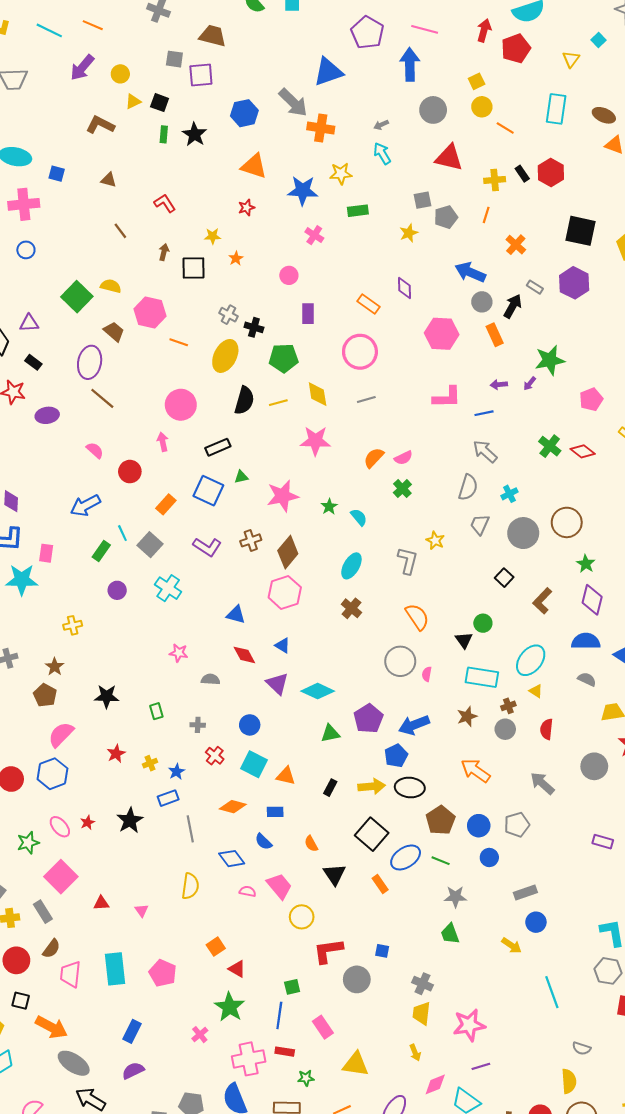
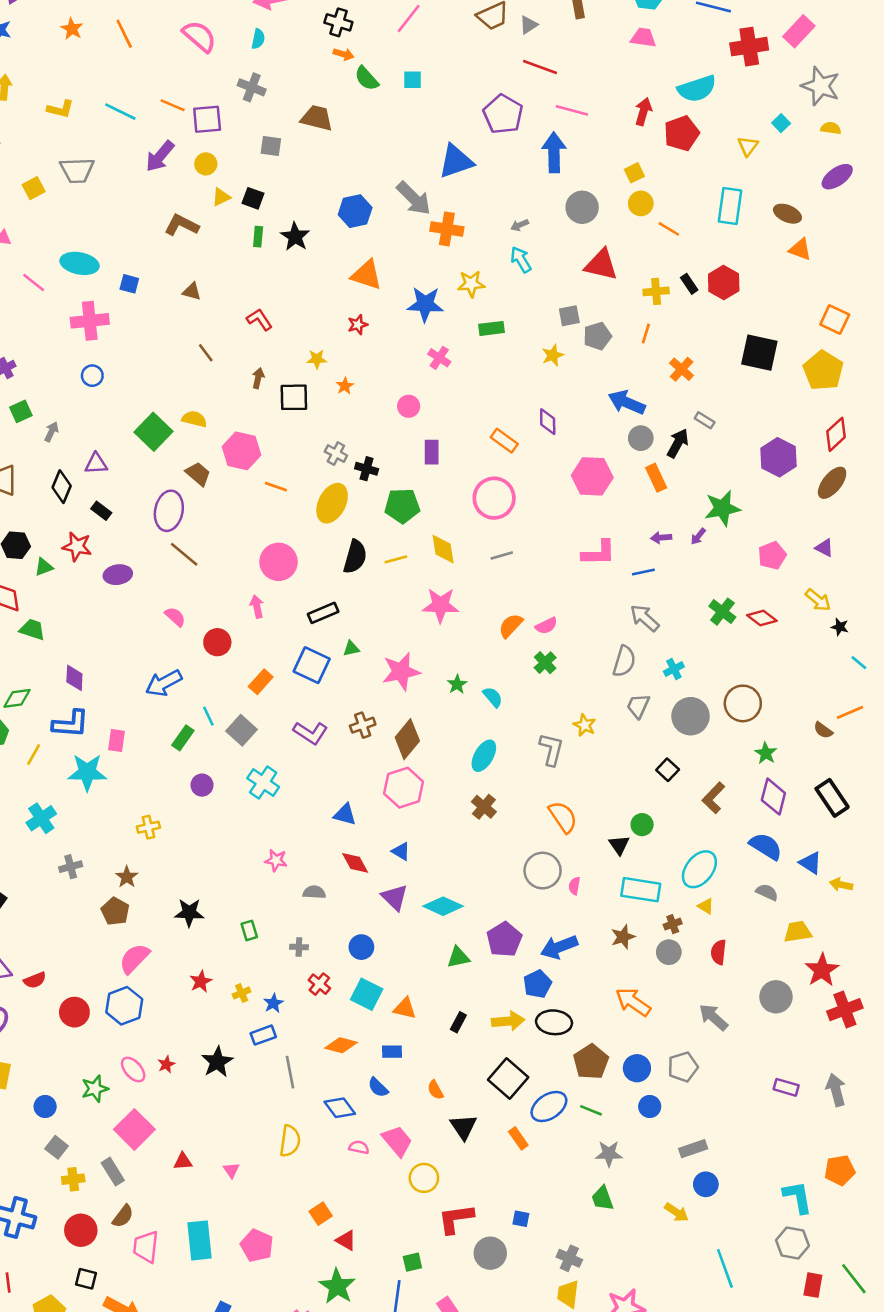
purple square: (201, 75) -> (207, 119), moved
purple hexagon: (574, 283) -> (779, 457), moved
blue semicircle: (586, 641) -> (766, 846), turned 32

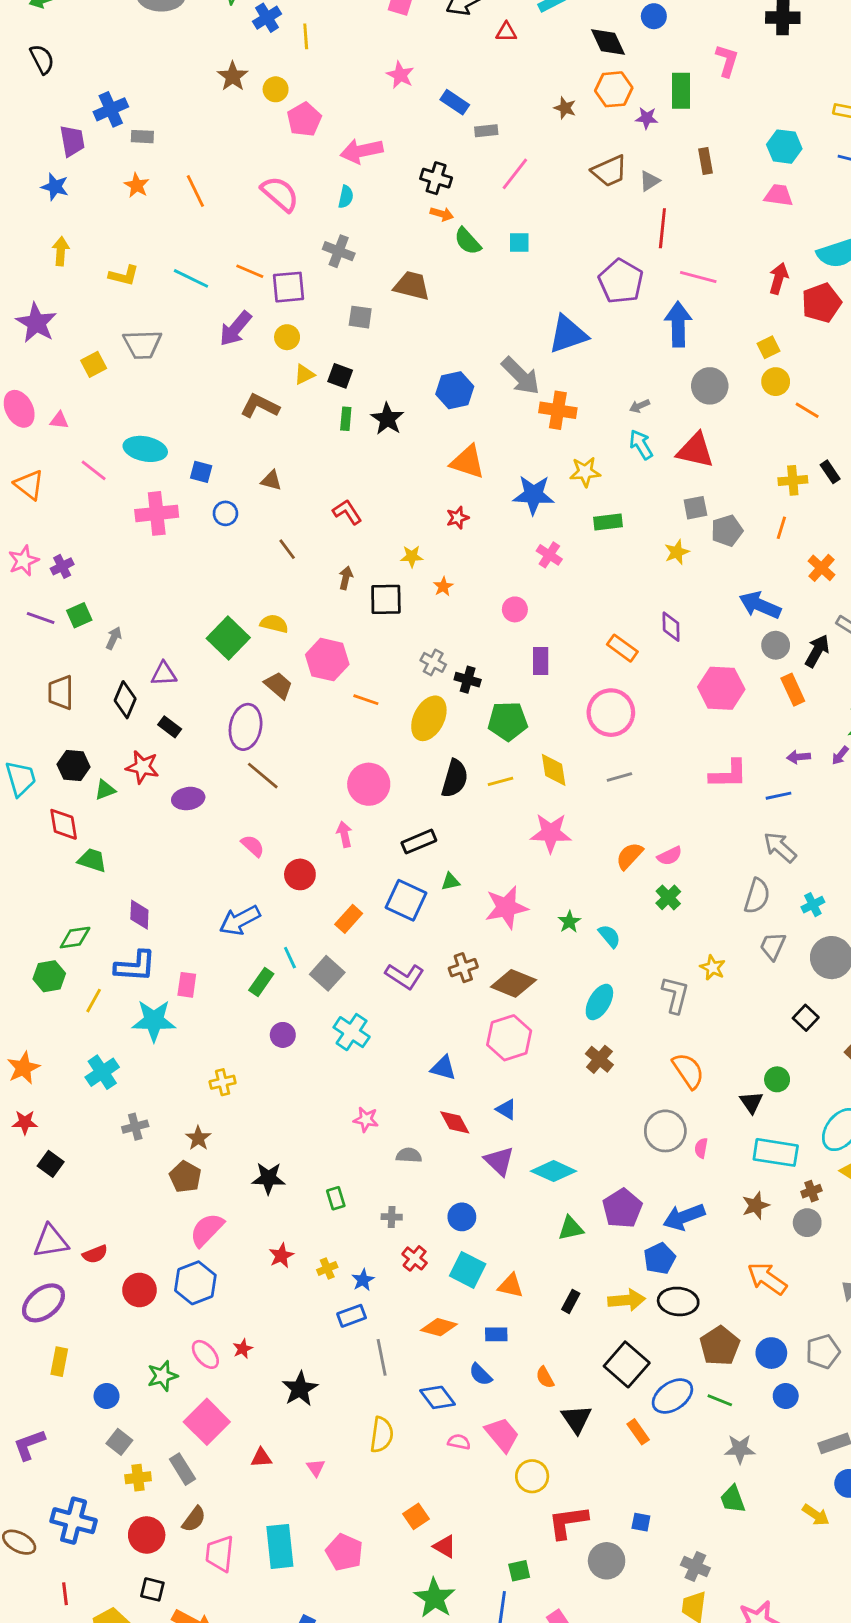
red line: (540, 67) -> (662, 228), turned 76
red triangle: (601, 265) -> (695, 450), moved
blue circle: (92, 376) -> (225, 513), moved
brown diamond: (407, 739) -> (513, 983), turned 72
black star: (217, 1062) -> (300, 1389), moved

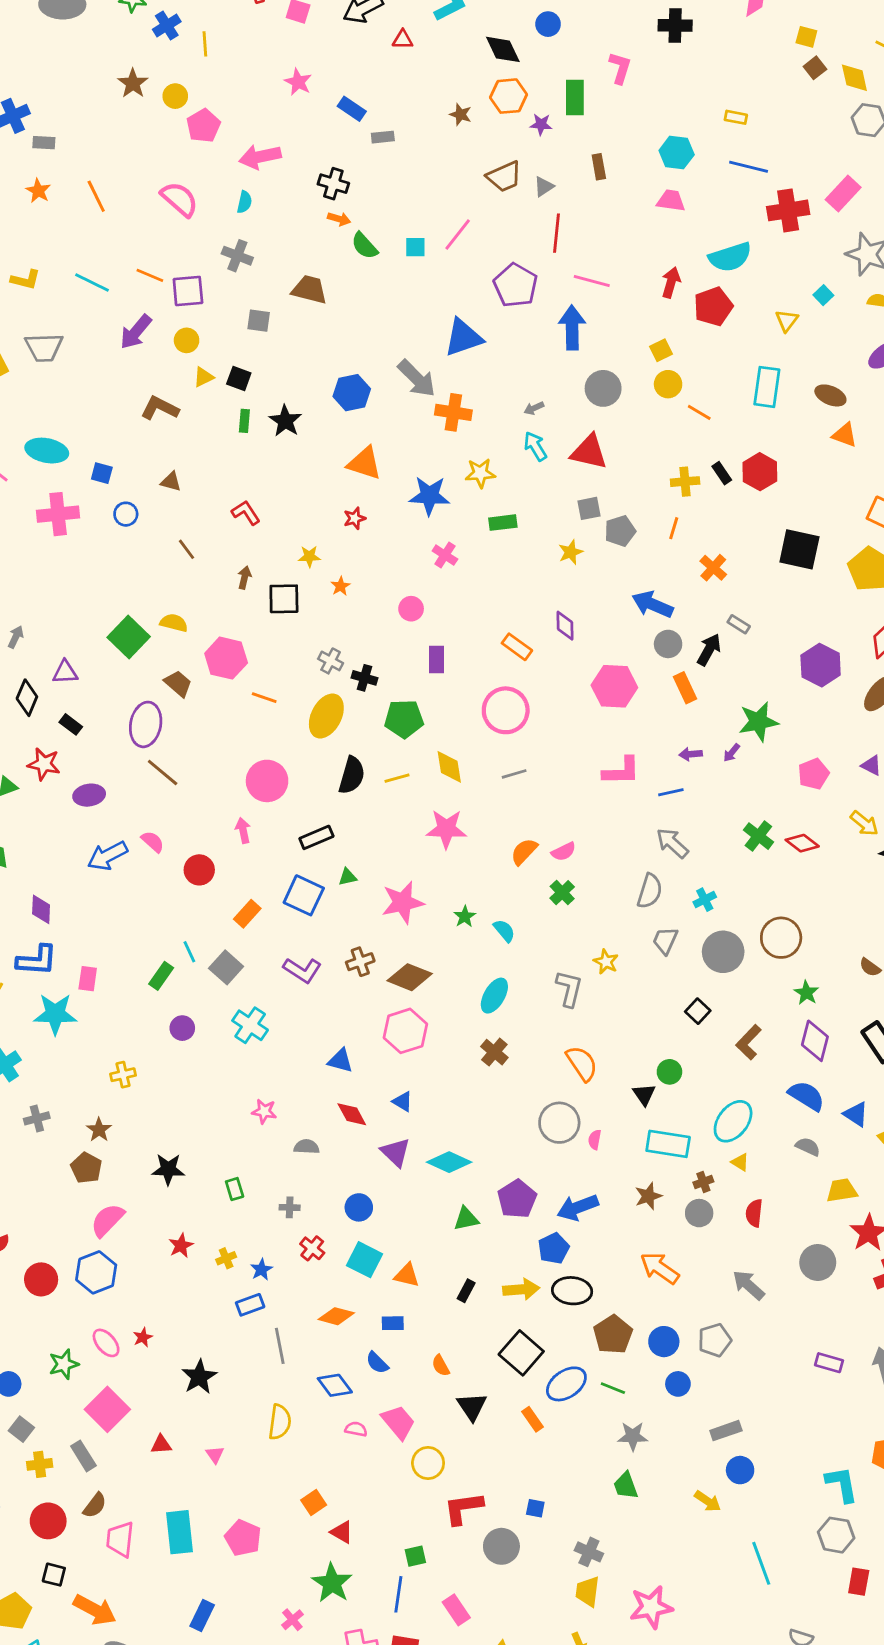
pink line: (515, 174) -> (458, 234), moved
blue arrow: (240, 920) -> (107, 856), moved

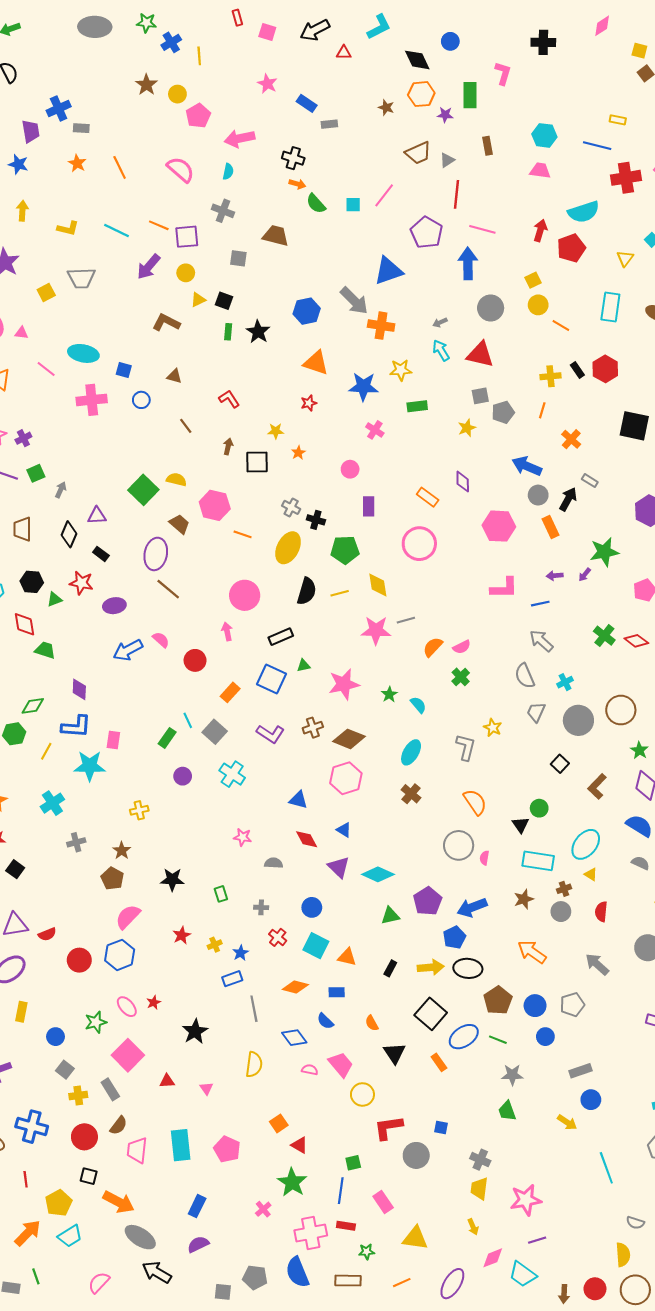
yellow rectangle: (736, 117) -> (618, 120), moved
gray line: (514, 774) -> (406, 620), moved
gray semicircle: (650, 891) -> (525, 676), turned 140

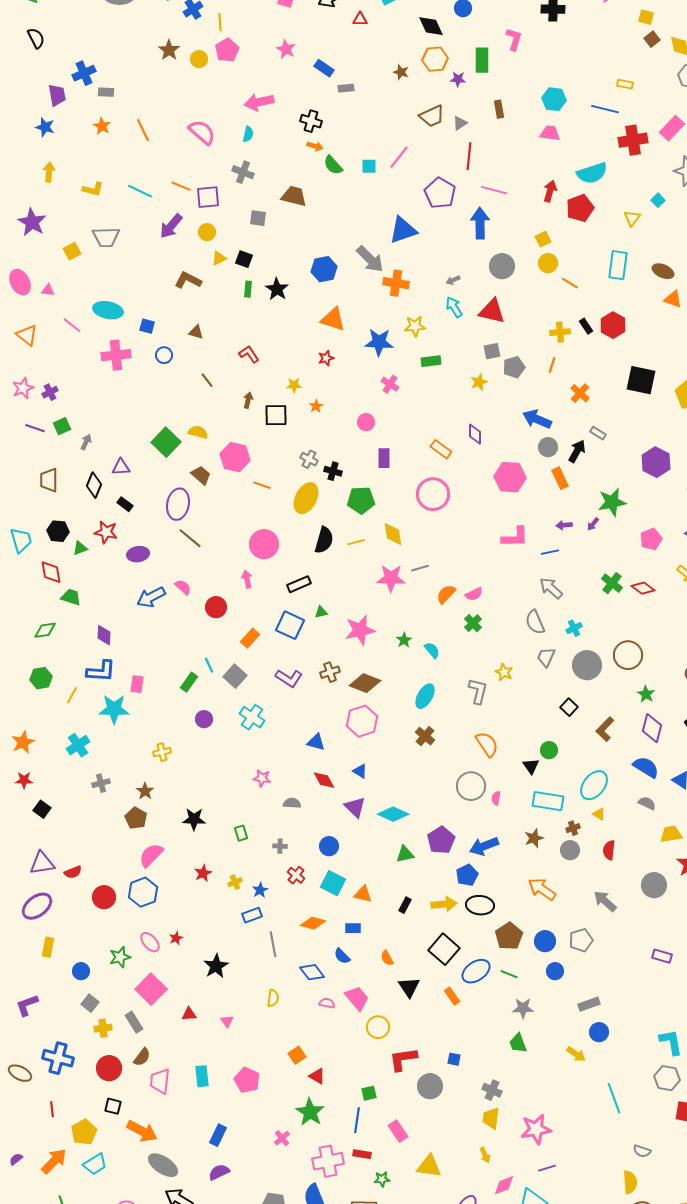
pink pentagon: (198, 116) -> (227, 50), moved
green diamond: (33, 706) -> (45, 630), moved
yellow semicircle: (254, 1065) -> (273, 998), size x0.7
cyan rectangle: (181, 1145) -> (202, 1076), size x0.7

